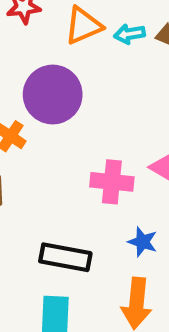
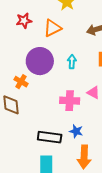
cyan arrow: (129, 34) -> (72, 62), moved, turned 104
blue star: (143, 242) -> (76, 131), moved

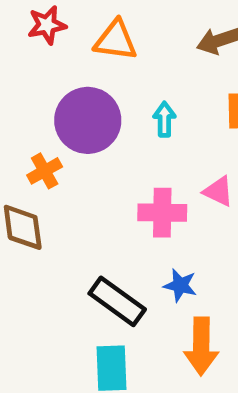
orange triangle: (53, 28) -> (116, 40), turned 36
orange cross: (21, 82) -> (45, 171), turned 32
black rectangle: (50, 137) -> (117, 301), turned 30

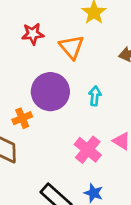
orange triangle: (116, 40) -> (72, 47), turned 36
pink cross: (162, 213) -> (88, 150), turned 32

